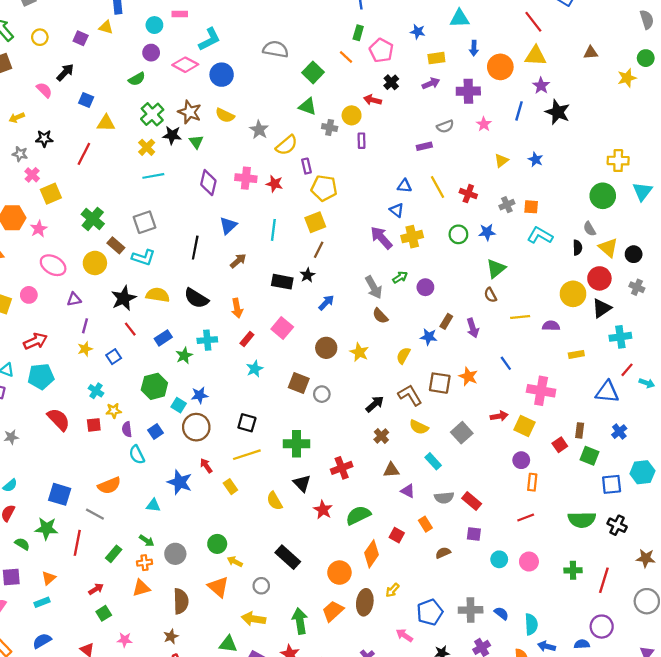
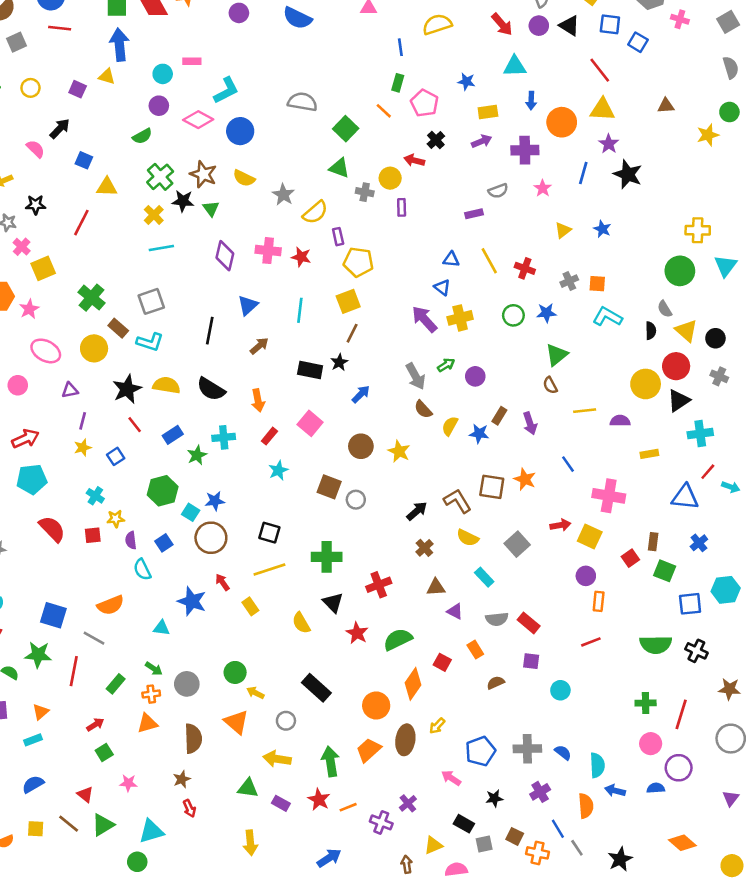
yellow semicircle: (403, 356) -> (450, 426), moved
pink circle: (529, 562) -> (651, 744), moved

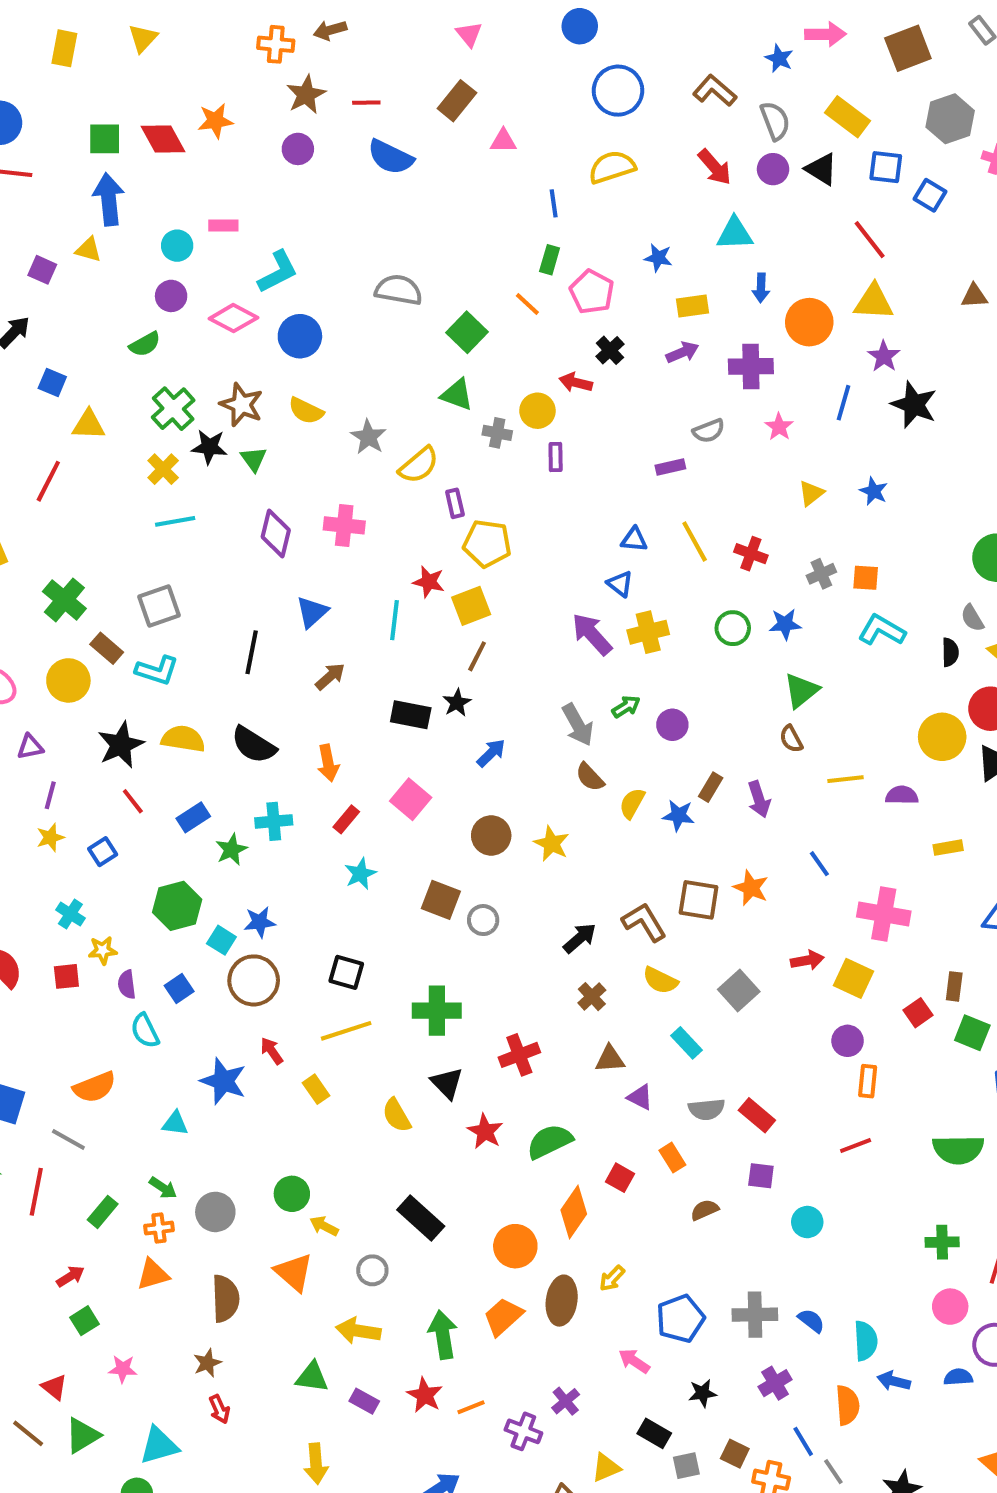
red star: (301, 257) -> (429, 582), moved

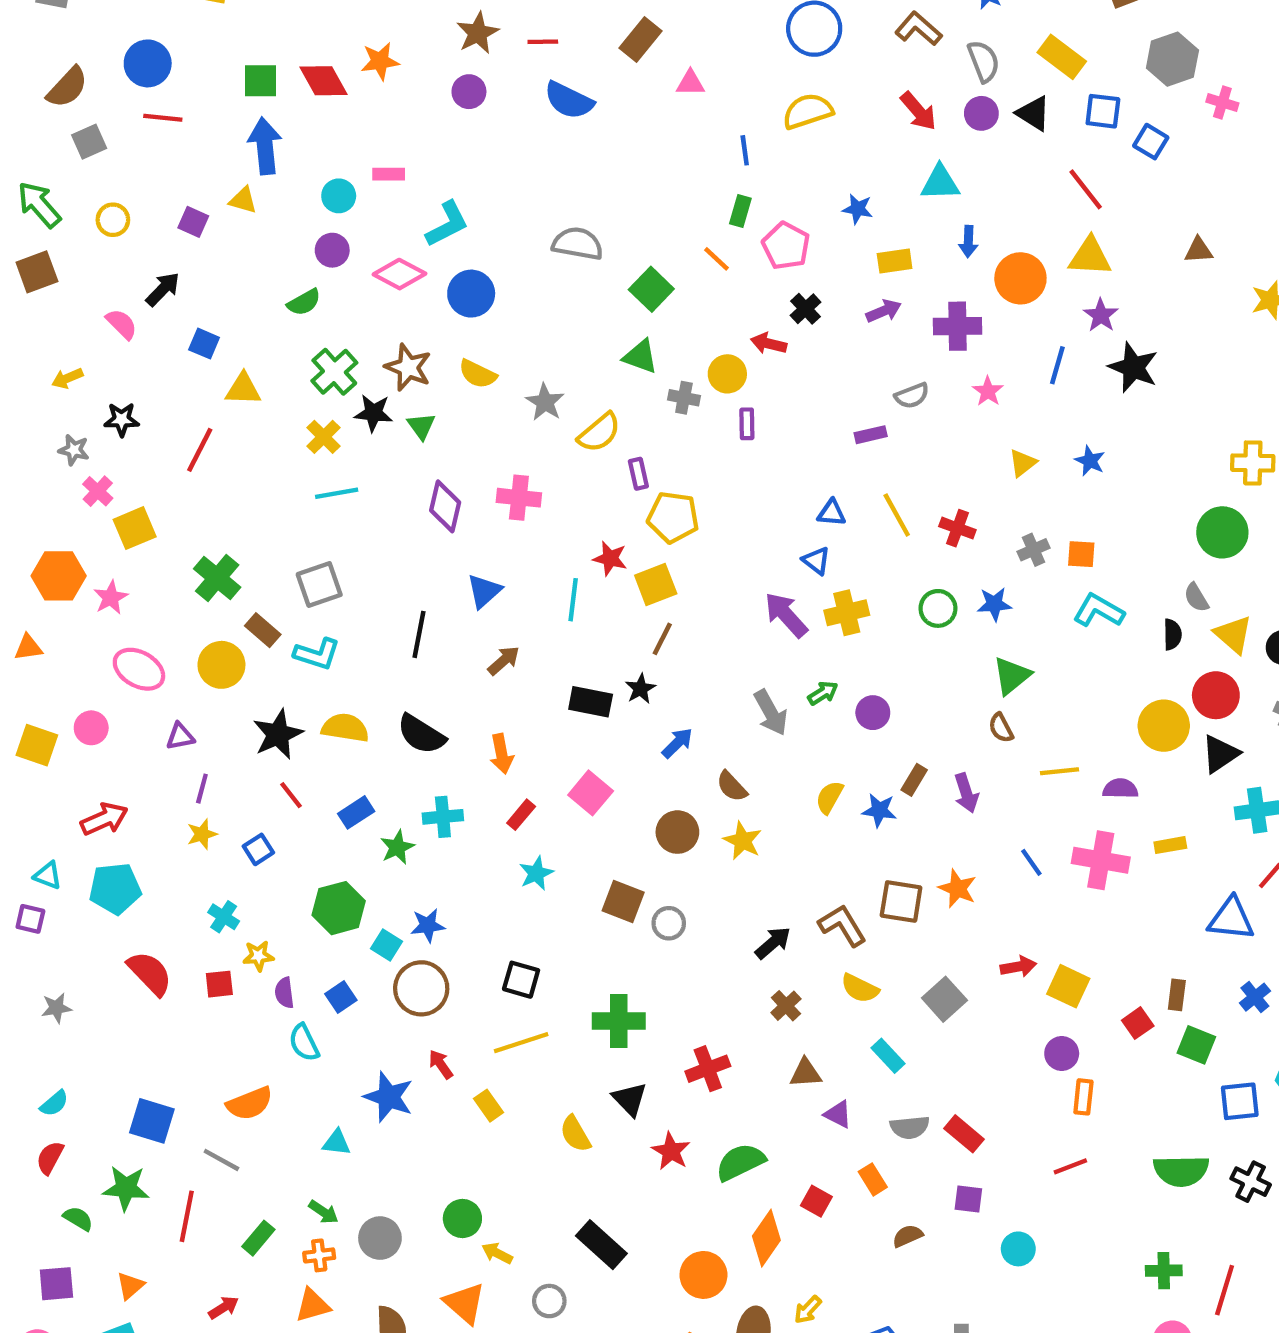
brown semicircle: (590, 777) -> (732, 786), moved
pink cross: (884, 914) -> (1101, 860), moved

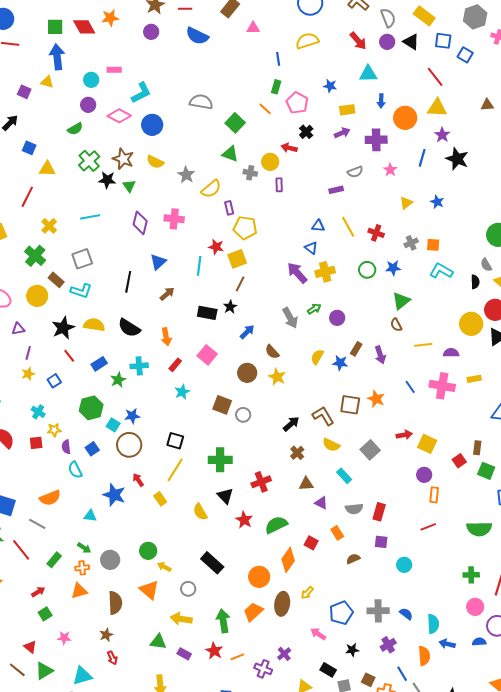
yellow cross: (324, 437) -> (49, 226), moved
yellow line: (521, 1043) -> (175, 470), turned -40
red rectangle: (964, 1134) -> (379, 512), turned 66
red line: (187, 1216) -> (21, 550), turned -50

